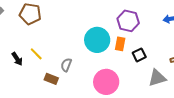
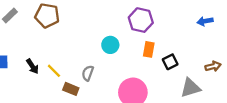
purple hexagon: (128, 21) -> (141, 20), moved
cyan circle: (97, 40) -> (110, 45), moved, size x0.6
yellow line: (36, 54) -> (54, 71), moved

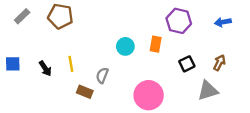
purple hexagon: (141, 20) -> (179, 21), moved
orange rectangle: (149, 49) -> (156, 44), moved
brown arrow: (213, 66) -> (219, 63), moved, turned -49
yellow line: (54, 71) -> (71, 64), moved, turned 35

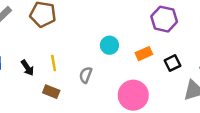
orange rectangle: (156, 44) -> (144, 54), moved, turned 56
brown rectangle: (85, 92) -> (51, 92), moved

